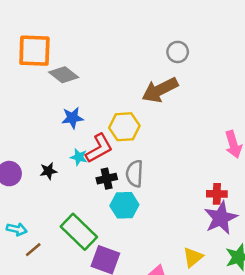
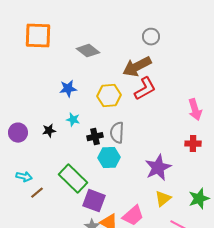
gray diamond: (64, 75) -> (88, 51), moved
red L-shape: (99, 148) -> (145, 89), moved
red cross: (217, 194) -> (193, 144), moved
purple star: (221, 218) -> (158, 168), moved

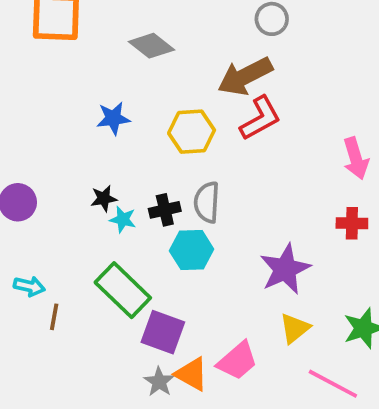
cyan star: (73, 120) -> (123, 219), moved
black star: (49, 131) -> (104, 198), moved
brown line: (37, 193) -> (54, 317), turned -40

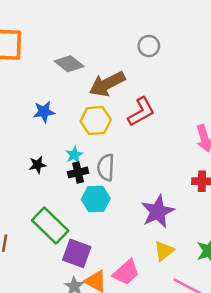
brown arrow: (245, 76) -> (107, 84), moved
cyan star: (123, 219) -> (74, 155), moved, turned 30

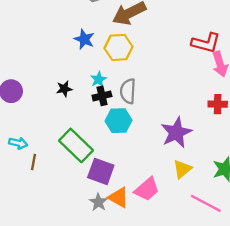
blue star: (44, 112) -> (84, 39), moved, turned 30
red L-shape: (141, 112) -> (206, 43), moved, turned 44

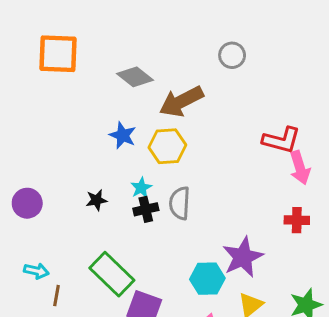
cyan hexagon: (119, 121) -> (207, 279), moved

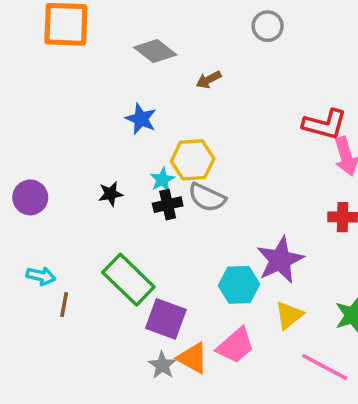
brown arrow: (181, 102) -> (209, 80), size x0.5
yellow hexagon: (167, 146) -> (193, 160), moved
gray semicircle: (180, 203) -> (207, 197), turned -68

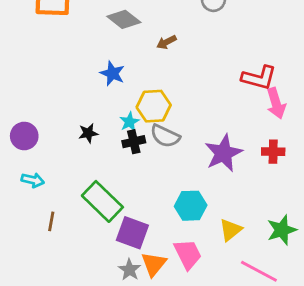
purple star: (280, 260) -> (223, 153), moved
cyan arrow: (41, 276) -> (33, 180), moved
pink trapezoid: (235, 346) -> (188, 254), turned -76
orange triangle: (193, 358) -> (154, 264), turned 40

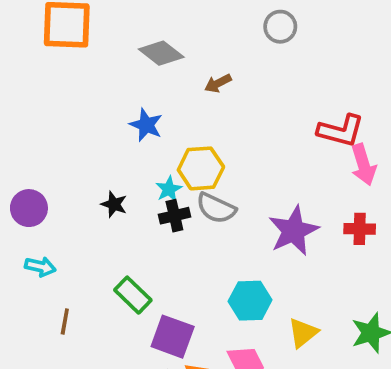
black star: (88, 133) -> (114, 204), turned 30
green rectangle: (102, 201) -> (133, 295), size x0.7

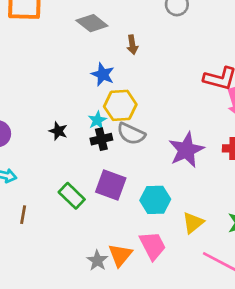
brown arrow: (218, 83) -> (132, 45), turned -72
blue star: (146, 125) -> (103, 74), moved
purple square: (173, 337) -> (111, 185), moved

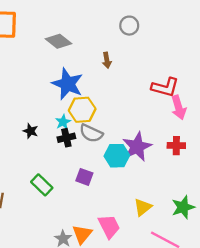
brown arrow: (132, 45) -> (107, 60), moved
blue star: (103, 74) -> (68, 84), size x1.6
purple square: (111, 185) -> (84, 177), moved, size x0.7
cyan hexagon: (155, 200) -> (117, 156), moved

